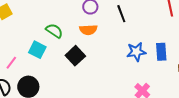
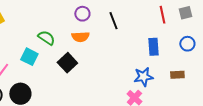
blue star: (136, 52) -> (143, 77), moved
blue rectangle: (161, 52) -> (153, 47), moved

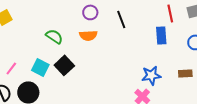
blue rectangle: (153, 47) -> (161, 35), moved
cyan square: (29, 57) -> (40, 67), moved
black square: (67, 63) -> (64, 65), moved

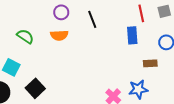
black square: (64, 65) -> (35, 88), moved
brown rectangle: (185, 73) -> (150, 63), moved
blue star: (151, 75) -> (138, 89), moved

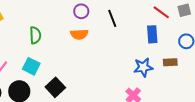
red line: (141, 13) -> (161, 12), turned -42
green semicircle: (25, 36) -> (35, 35), moved, turned 54
blue star: (138, 89) -> (143, 67), moved

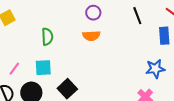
black line: (112, 18) -> (137, 16), moved
cyan square: (31, 66) -> (43, 68), turned -30

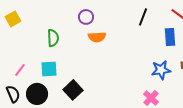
purple circle: (93, 13) -> (86, 17), moved
black line: (137, 16) -> (143, 17), turned 42

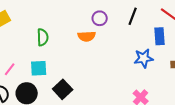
purple circle: (86, 17) -> (100, 18), moved
blue star: (161, 70) -> (144, 58), moved

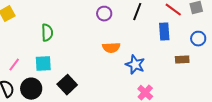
orange semicircle: (87, 36) -> (111, 48), moved
blue star: (144, 58) -> (135, 65), moved, turned 30

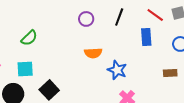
green semicircle: (47, 33) -> (29, 38), turned 48
brown rectangle: (182, 60) -> (170, 73), moved

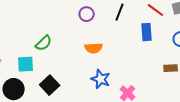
green semicircle: (29, 38) -> (44, 43), moved
blue star: (117, 70) -> (101, 79), moved

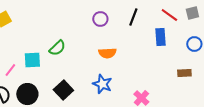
cyan square: (26, 64) -> (32, 60), moved
blue star: (101, 79) -> (102, 84), moved

